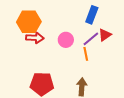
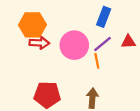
red triangle: (105, 35) -> (128, 42), moved, turned 32
pink circle: (66, 40) -> (74, 45), size x1.6

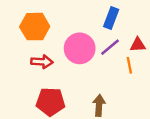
red arrow: (39, 43) -> (42, 62), moved
orange line: (97, 61) -> (129, 65), moved

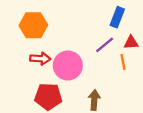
blue rectangle: (111, 18) -> (117, 17), moved
pink circle: (80, 48) -> (68, 65), moved

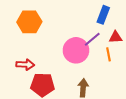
red arrow: (40, 59) -> (25, 65), moved
pink circle: (68, 65) -> (76, 50), moved

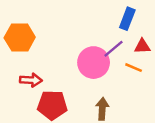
orange hexagon: (29, 22) -> (20, 38), moved
orange line: (108, 54) -> (134, 68), turned -56

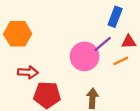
orange line: (134, 68) -> (121, 61), turned -49

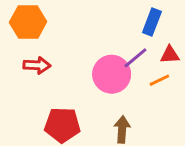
orange hexagon: (18, 34) -> (28, 22), moved
red arrow: (28, 72) -> (37, 65), moved

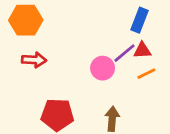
red triangle: (170, 55) -> (142, 50), moved
pink circle: (112, 74) -> (103, 68), size x0.7

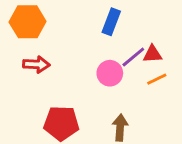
blue rectangle: (140, 20) -> (111, 22), moved

